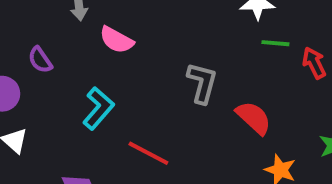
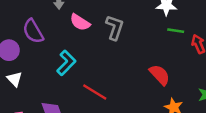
purple semicircle: (40, 60) -> (33, 31), size x1.5
gray L-shape: (202, 83) -> (115, 28), moved

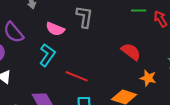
pink semicircle: (80, 22) -> (55, 29), moved

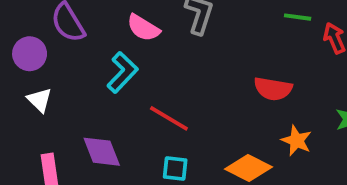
red semicircle: (131, 52) -> (273, 89), turned 144

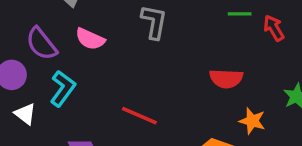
pink semicircle: (143, 28) -> (90, 39), moved
cyan L-shape: (122, 72) -> (63, 88), moved

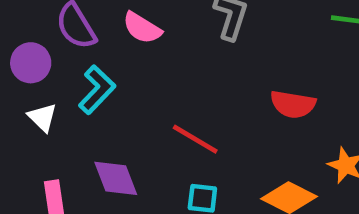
red semicircle: (226, 79) -> (293, 104), moved

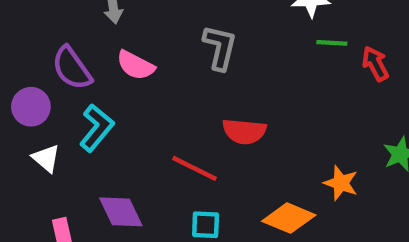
red semicircle: (293, 104) -> (244, 131), moved

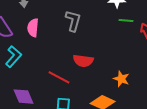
pink semicircle: (135, 65) -> (33, 28), turned 66
orange star: (341, 183) -> (121, 79), moved

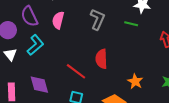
green line: (126, 20) -> (131, 24), moved
red semicircle: (83, 61) -> (101, 59), turned 72

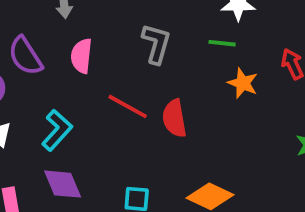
cyan L-shape: (35, 45) -> (57, 130), moved
red line: (76, 71) -> (128, 106), moved
orange star: (135, 81) -> (243, 83), moved

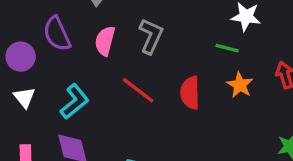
gray L-shape: (156, 44) -> (151, 36), moved
red semicircle: (174, 118) -> (190, 93), moved

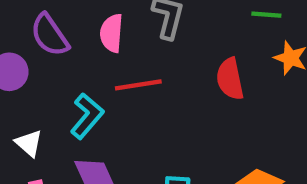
red line: (138, 90) -> (138, 85), moved, turned -36
white triangle: (24, 97) -> (29, 143), moved

